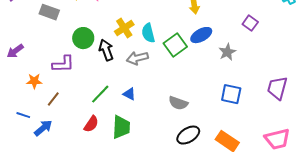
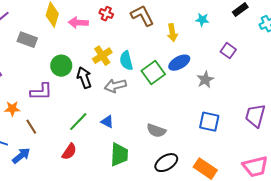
brown line: (53, 99) -> (31, 127), turned -70
green trapezoid: (121, 127) -> (119, 155), moved

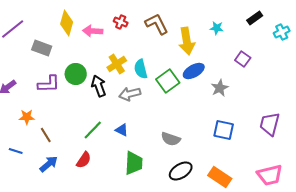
yellow arrow: (172, 33) -> (187, 41), size x1.5
purple L-shape: (41, 92) -> (49, 84), moved
blue arrow: (21, 156) -> (49, 164), moved

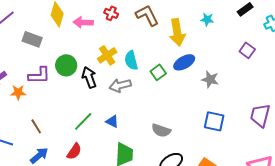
purple square: (243, 59) -> (247, 50), moved
green square: (168, 81) -> (158, 72), size x0.7
gray star: (220, 88) -> (210, 79), turned -30
orange star: (27, 117) -> (18, 92), moved

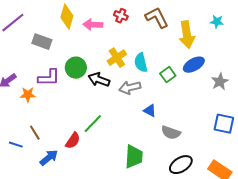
black arrow: (89, 77) -> (99, 80), turned -50
gray star: (210, 79) -> (220, 82), turned 30
blue triangle: (112, 121) -> (150, 111), moved
brown line: (36, 126) -> (35, 133), moved
red semicircle: (74, 151) -> (73, 141), moved

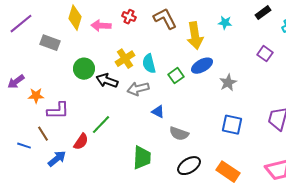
purple L-shape: (49, 78) -> (58, 111), moved

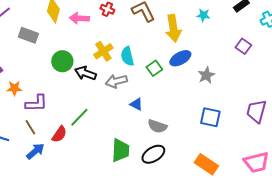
brown line: (43, 134) -> (30, 127), moved
black ellipse: (189, 166) -> (153, 154), moved

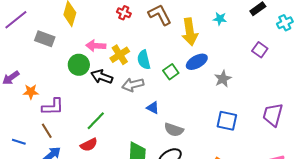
pink arrow: (79, 18) -> (96, 46), moved
red semicircle: (59, 134) -> (89, 145), moved, turned 30

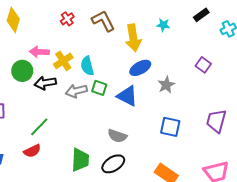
red cross: (124, 13) -> (67, 19), turned 32
purple square: (260, 50) -> (203, 65), moved
green square: (171, 72) -> (99, 88), moved, turned -35
black arrow: (102, 77) -> (45, 83), turned -30
blue triangle: (153, 108) -> (127, 96), moved, size x1.6

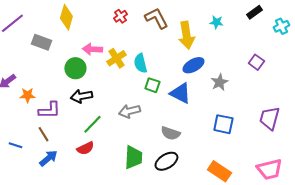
black arrow: (45, 83) -> (81, 96), moved
gray arrow: (76, 91) -> (129, 111), moved

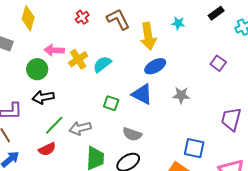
cyan semicircle: (140, 63) -> (102, 64), turned 66
gray star: (219, 82) -> (181, 95), moved, turned 30
green square: (152, 85) -> (111, 103), moved
gray arrow: (129, 111) -> (80, 128), moved
blue square: (223, 124) -> (194, 148), moved

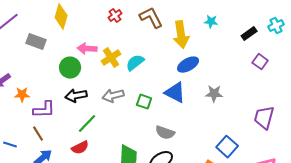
black rectangle: (216, 13) -> (249, 34), moved
purple square: (218, 63) -> (260, 62), moved
gray arrow: (80, 128) -> (113, 96), moved
blue square: (194, 148) -> (227, 147), turned 30

